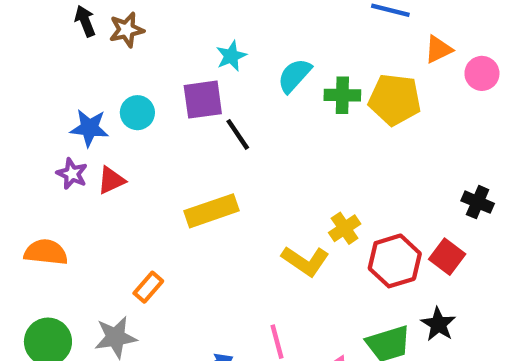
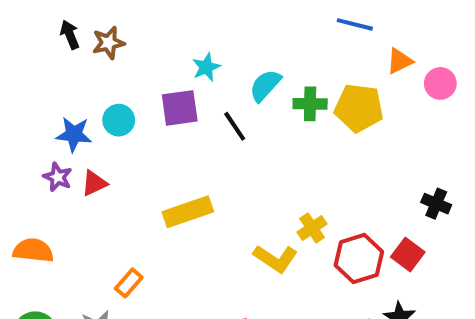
black line: (238, 134) -> (235, 126), moved

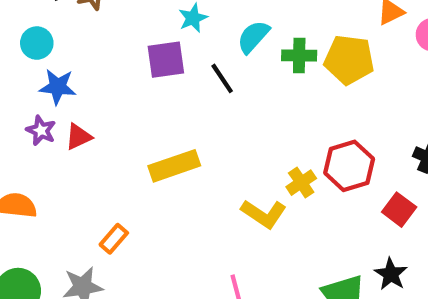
cyan circle: (119, 120) -> (37, 43), moved
red hexagon: (359, 259) -> (349, 166), moved

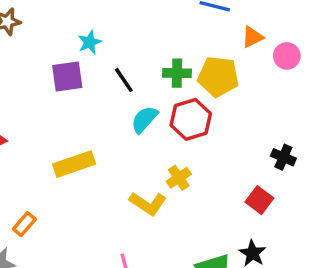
cyan semicircle: (253, 37) -> (144, 119), moved
black line: (222, 78) -> (124, 80), moved
red hexagon: (349, 166) -> (191, 119), moved

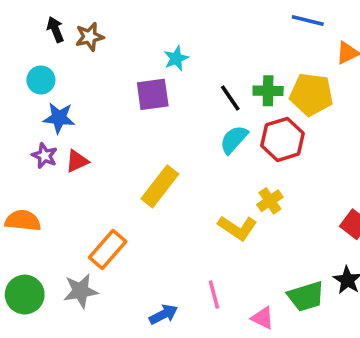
black line: (124, 80) -> (230, 98), moved
yellow rectangle: (74, 164) -> (160, 186), turned -33
orange rectangle: (24, 224) -> (108, 249), size x1.5

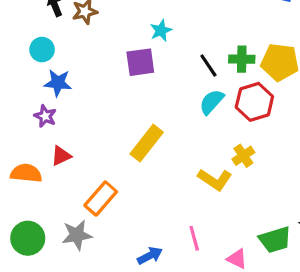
red triangle: (77, 161) -> (61, 156), moved

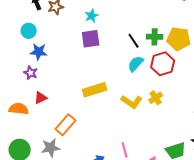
cyan star: (161, 31) -> (92, 16), moved
yellow rectangle: (147, 143) -> (95, 90), turned 35
yellow L-shape: (215, 180) -> (132, 102), moved

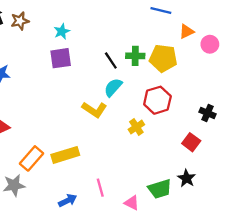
red hexagon: (163, 64) -> (157, 100), moved
yellow rectangle: (95, 90) -> (65, 155), moved
yellow L-shape: (132, 102) -> (94, 110), moved

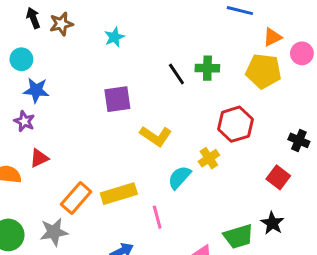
purple square: (61, 58) -> (117, 99), moved
yellow pentagon: (163, 58) -> (264, 71), moved
cyan semicircle: (113, 87) -> (179, 177), moved
pink line: (100, 188) -> (157, 217), moved

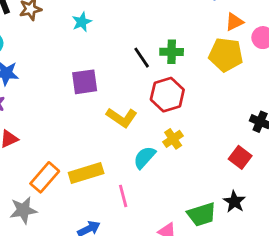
red hexagon: (235, 124) -> (167, 95), moved

